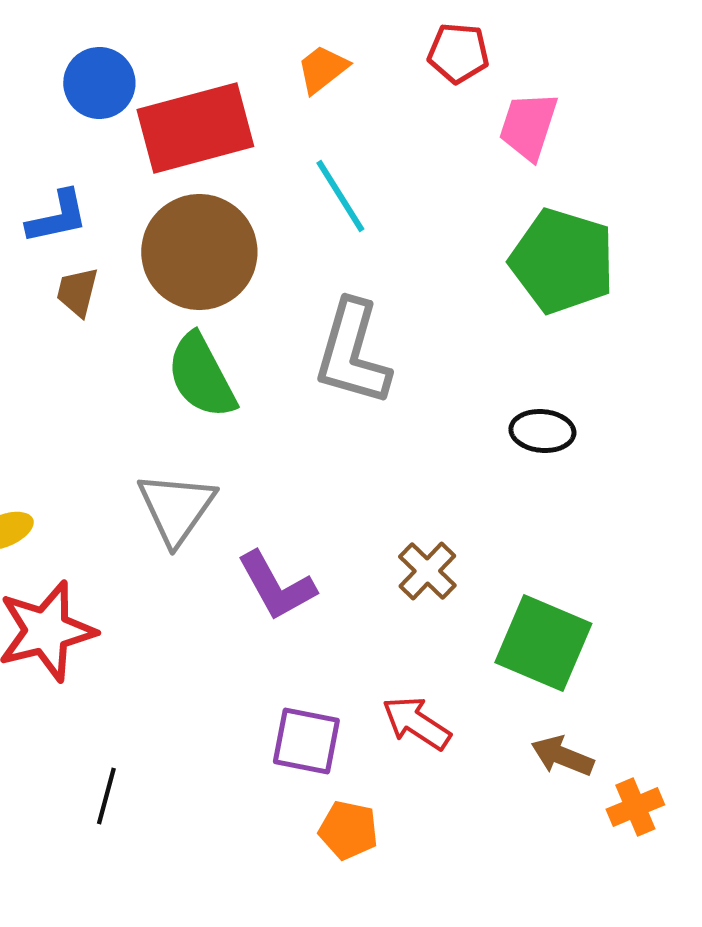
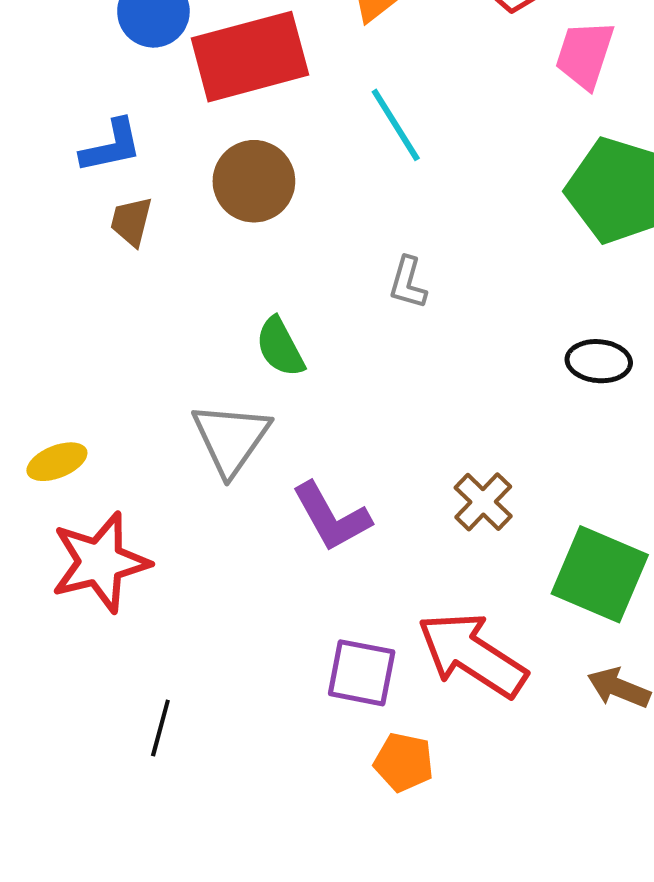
brown circle: (199, 252) -> (254, 181), size x0.7
gray L-shape: (352, 353) -> (408, 283), size x0.5
green semicircle: (201, 376) -> (280, 347), moved, size x0.7
red arrow: (416, 723) -> (472, 655), size x1.6

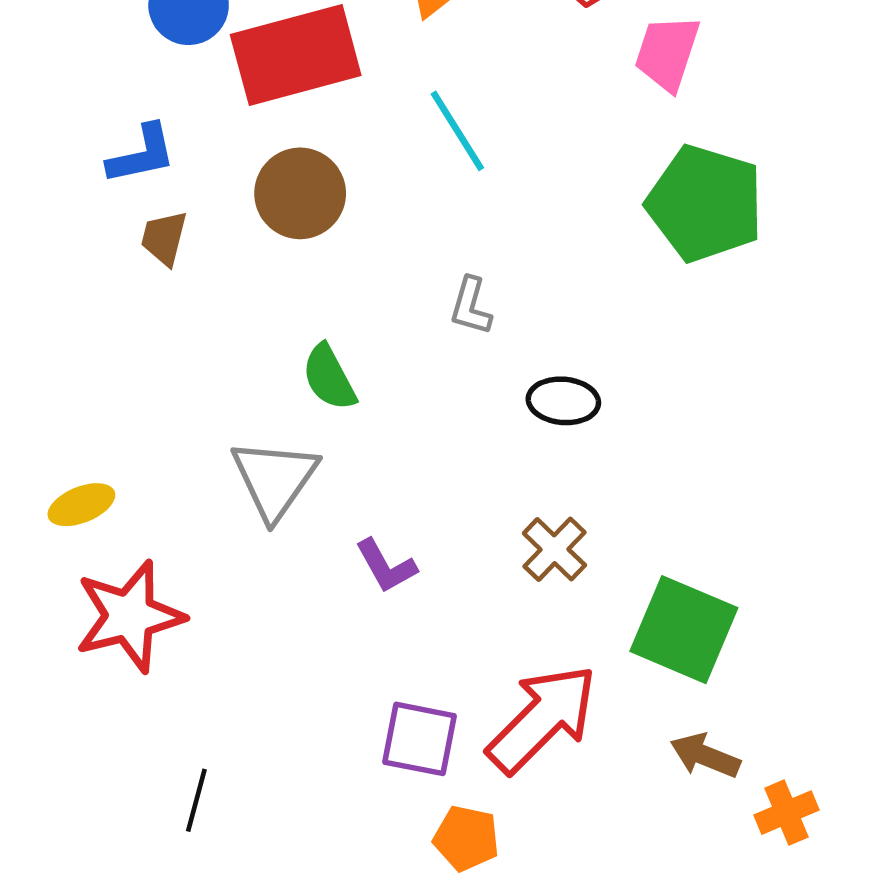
black ellipse: (599, 361) -> (563, 401), moved
purple L-shape: (331, 517) -> (386, 566), size x0.7
red arrow: (472, 655) -> (542, 719), turned 102

